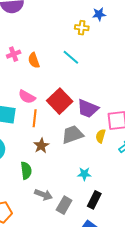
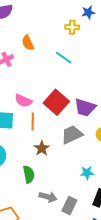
orange semicircle: (34, 60) -> (28, 43), moved

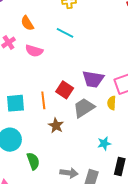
pink semicircle: (23, 101) -> (34, 51), moved
red square: (56, 102) -> (65, 90), moved, size x0.7
green semicircle: (29, 174) -> (33, 161), moved

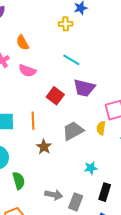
cyan line: (65, 33) -> (71, 60), moved
purple trapezoid: (93, 79) -> (84, 88), moved
red square: (65, 90) -> (55, 96), moved

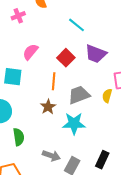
cyan line: (71, 60) -> (77, 25), moved
pink semicircle: (27, 71) -> (30, 52), moved, turned 102
orange line: (33, 121) -> (54, 81), moved
cyan star: (91, 168) -> (74, 123), moved, size x1.6

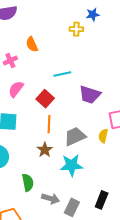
cyan line: (77, 25) -> (62, 74), moved, turned -48
pink semicircle: (30, 52) -> (16, 89), moved
red square: (66, 58) -> (45, 99), moved
green semicircle: (19, 137) -> (28, 182), moved

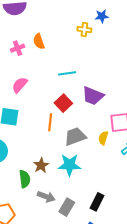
pink cross: (10, 61) -> (18, 48), moved
red square: (45, 99) -> (63, 103), moved
brown star: (45, 150) -> (41, 165), moved

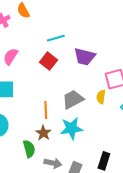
red square: (63, 103) -> (48, 61), moved
orange line: (50, 122) -> (46, 110), moved

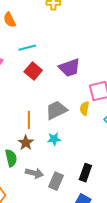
cyan line: (56, 38) -> (27, 48), moved
purple trapezoid: (85, 57) -> (69, 68), turned -35
cyan star: (71, 128) -> (54, 139), size x0.6

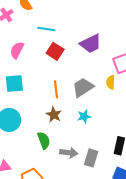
cyan line: (27, 48) -> (46, 29), turned 30
orange line: (29, 120) -> (56, 89), moved
brown star: (26, 143) -> (54, 115), moved

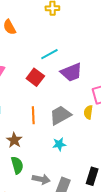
cyan line: (46, 29) -> (49, 54), moved, turned -42
brown star: (54, 115) -> (14, 140), moved

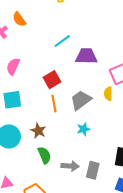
purple trapezoid: (71, 72) -> (86, 56), turned -150
red square: (35, 77) -> (52, 80), moved, turned 30

